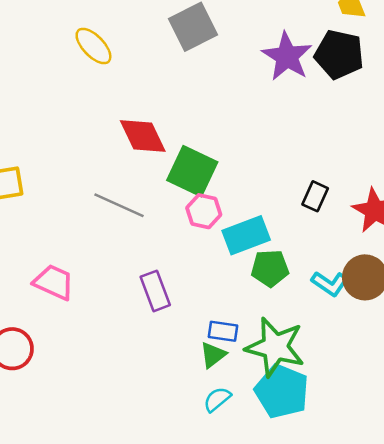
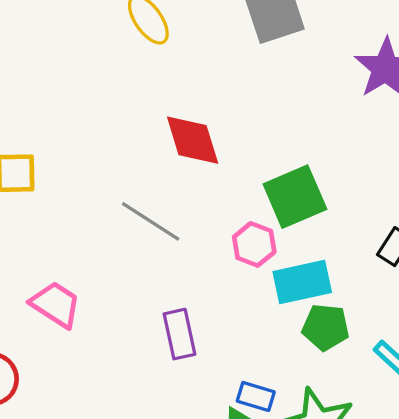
green square: (192, 171) -> (295, 197), moved, turned 33

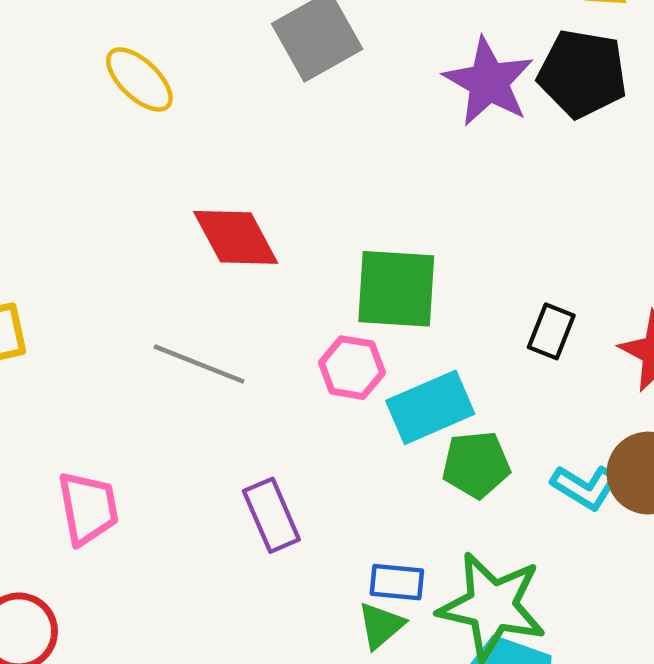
green square: (295, 197) -> (396, 289), turned 38
pink trapezoid: (56, 304) -> (88, 508), turned 58

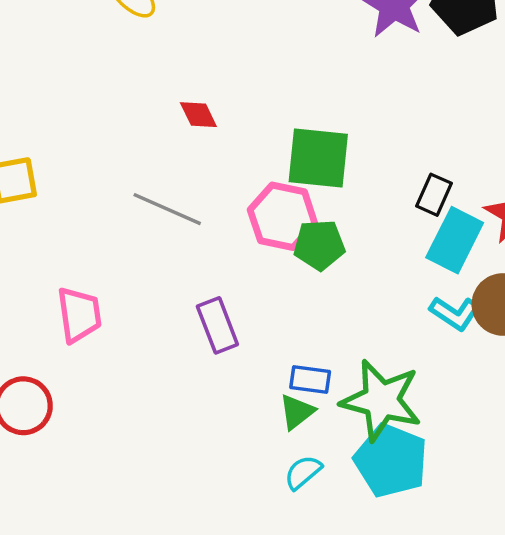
red diamond: (236, 237) -> (198, 115), size x0.6
pink hexagon: (352, 368) -> (282, 216), size x1.4
cyan rectangle: (430, 407) -> (455, 240), moved, turned -42
green pentagon: (476, 465) -> (319, 245), moved

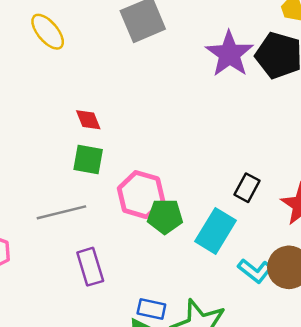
green square: (318, 158) -> (88, 159), moved, size x0.7
gray line: (167, 209) -> (61, 212), moved, turned -42
cyan rectangle: (455, 240) -> (216, 231), moved

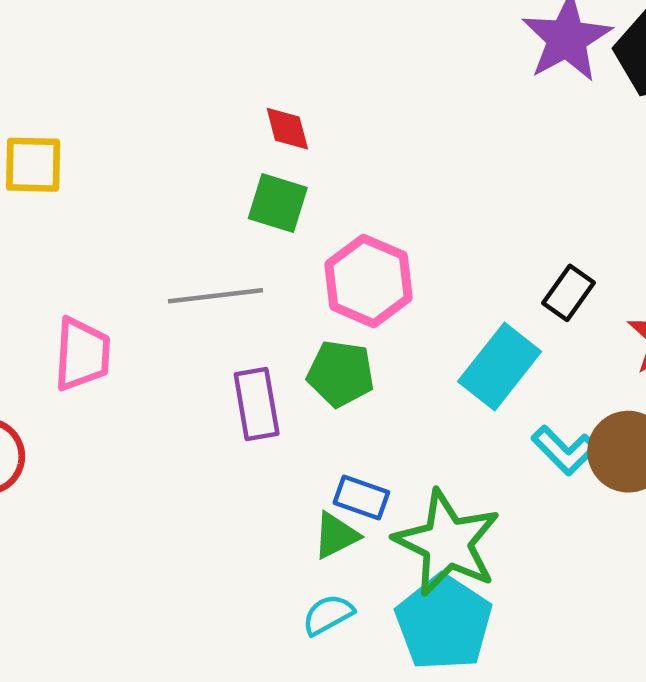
green pentagon: (165, 216) -> (341, 374), moved

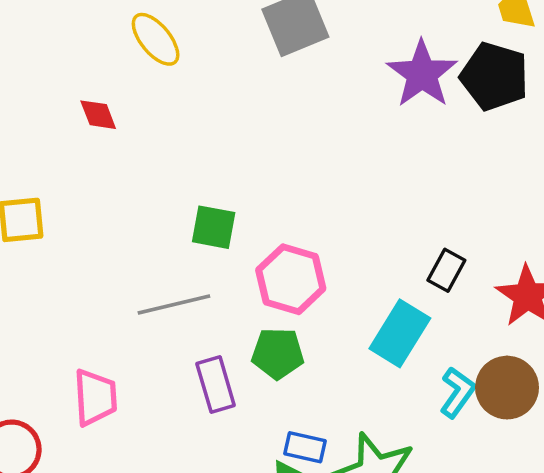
red diamond: (287, 129) -> (98, 115), moved
pink trapezoid: (82, 354) -> (95, 397), moved
cyan L-shape: (564, 450) -> (458, 392), turned -93

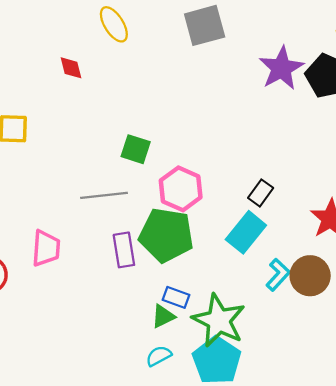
black rectangle: (446, 270) -> (261, 193), moved
green pentagon: (278, 353) -> (166, 235), size x1.6

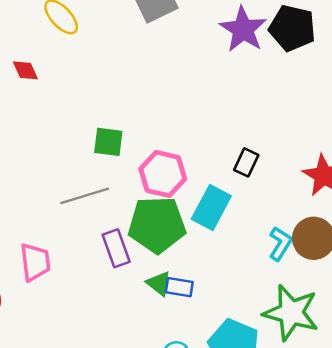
cyan rectangle: (246, 232) -> (211, 207), moved
green triangle: (163, 316) -> (159, 283), moved, turned -45
green star: (219, 321) -> (291, 313), moved

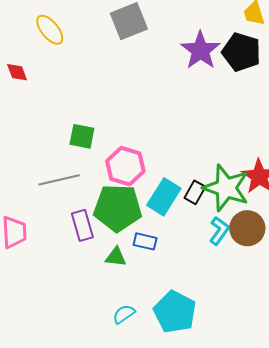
black rectangle: (246, 162) -> (195, 192), moved
green triangle: (159, 283) -> (116, 257), turned -35
blue rectangle: (179, 287) -> (145, 241), moved
green star: (291, 313) -> (226, 188), moved

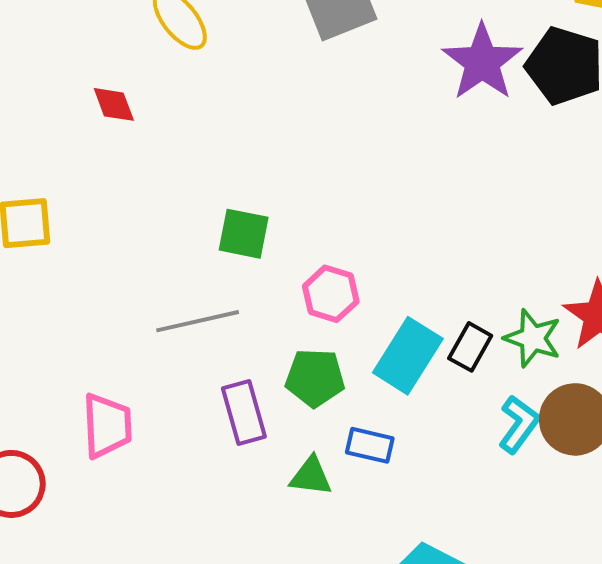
pink hexagon: (125, 166) -> (331, 294), size x0.7
green star: (226, 188) -> (533, 338), size x0.6
green pentagon: (118, 208) -> (315, 378), size x0.6

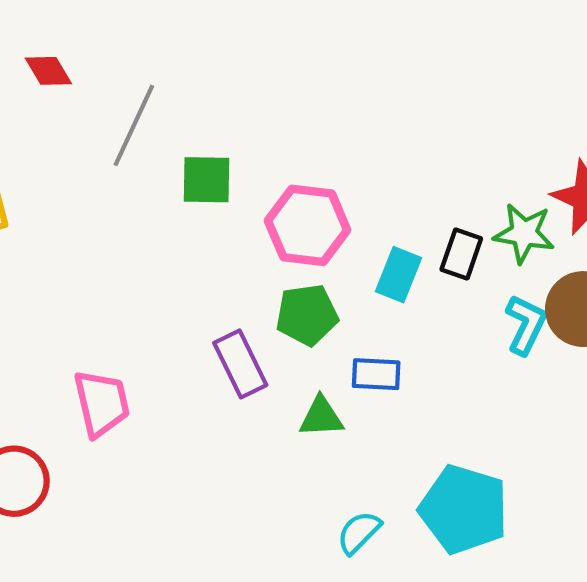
pink hexagon: (331, 294) -> (308, 225), size x1.4
gray line: (198, 321) -> (134, 125), moved, turned -42
cyan rectangle: (408, 356) -> (399, 275), size x0.7

